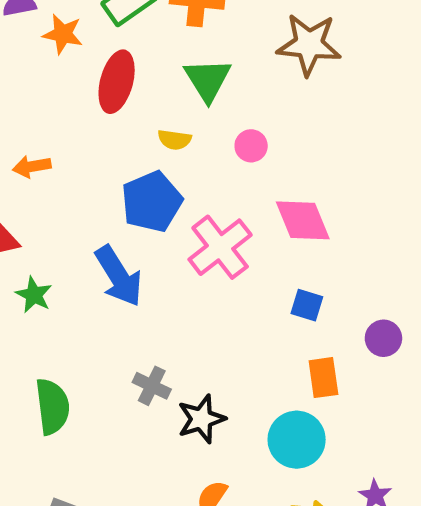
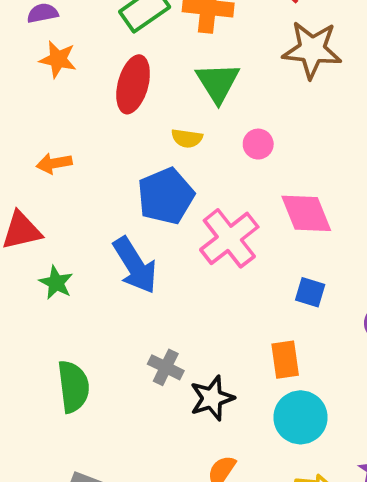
orange star: (63, 34) -> (58, 59), moved
orange rectangle: (323, 378) -> (285, 360), moved

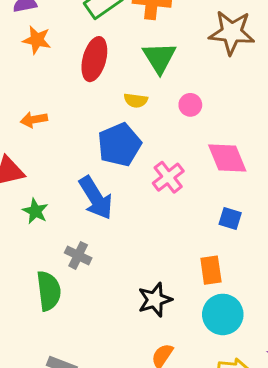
pink cross: (229, 238) -> (168, 177), size x0.7
gray cross: (166, 367) -> (78, 255), moved

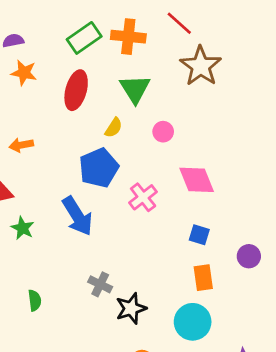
brown star: (232, 33) -> (201, 66), turned 30
yellow semicircle: (136, 100) -> (114, 128), turned -65
gray cross: (78, 255) -> (100, 284), moved
orange rectangle: (211, 270) -> (203, 278), moved
green semicircle: (49, 291) -> (35, 300), size x0.6

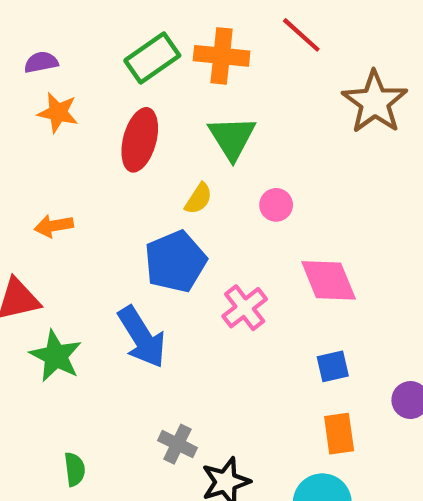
brown star: (201, 66) -> (375, 102), moved
green star: (23, 228) -> (56, 356), size x1.4
blue square: (199, 235) -> (333, 366), turned -30

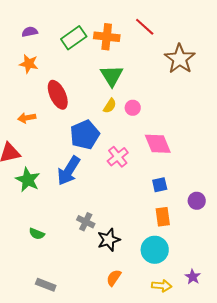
purple semicircle: (41, 62) -> (30, 32), moved
red ellipse: (140, 140) -> (58, 95), moved, turned -40
yellow semicircle: (198, 199) -> (110, 106), moved
blue arrow: (142, 337) -> (69, 171), turned 64
green semicircle: (75, 469) -> (37, 234), turned 119

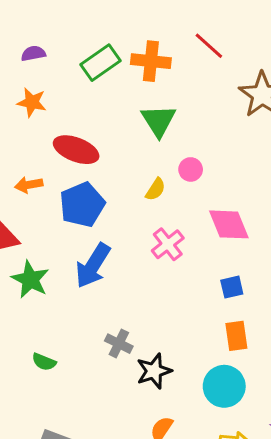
red ellipse: (58, 95) -> (76, 150), turned -44
yellow semicircle: (110, 106) -> (155, 189), moved
blue pentagon: (85, 135) -> (82, 205), moved

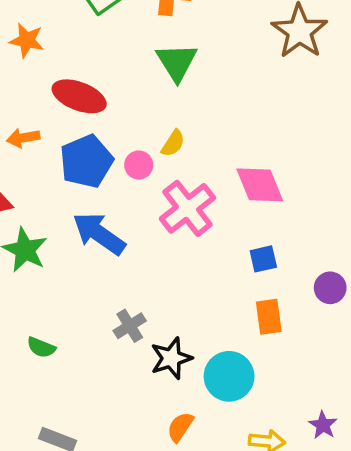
pink circle: (191, 169) -> (139, 165), moved
pink cross: (168, 244) -> (187, 208), size x1.4
blue arrow: (93, 266) -> (99, 234), turned 93
gray cross: (119, 344) -> (130, 326), turned 32
cyan circle: (224, 386) -> (229, 376), moved

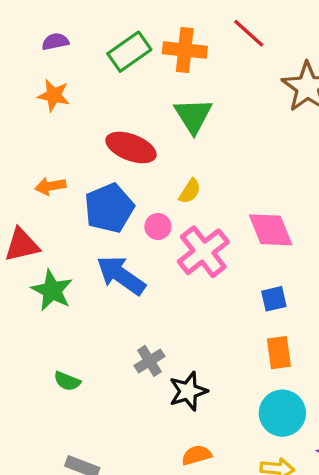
red ellipse: (79, 96) -> (131, 147), moved
pink circle: (139, 165) -> (158, 227), moved
cyan circle: (229, 376) -> (282, 413), moved
orange semicircle: (180, 427) -> (197, 455), turned 40

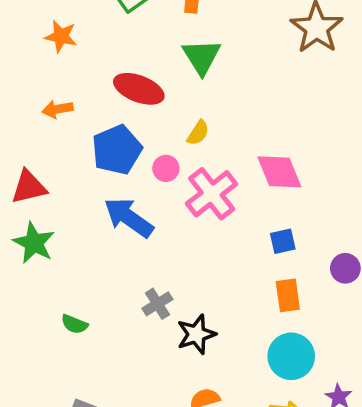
orange arrow: (50, 186) -> (58, 109), moved
green star: (52, 290) -> (34, 243), moved

